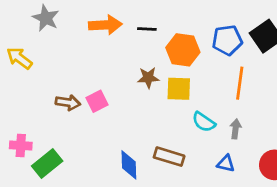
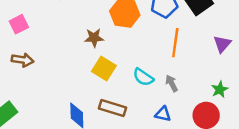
yellow square: (179, 89) -> (104, 69), moved, turned 30
pink square: (97, 101) -> (19, 24), moved
gray arrow: (236, 129) -> (172, 83), turned -35

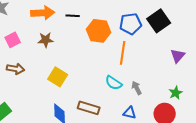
brown star: (94, 38) -> (46, 40), moved
orange line: (175, 43) -> (123, 53), moved
yellow square: (104, 69) -> (58, 77), moved

